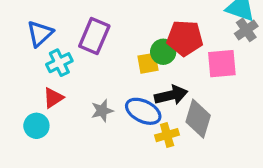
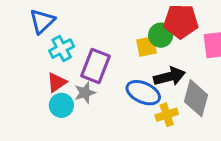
purple rectangle: (94, 36) -> (95, 66), moved
gray star: (102, 111) -> (85, 93), moved
cyan circle: (36, 126) -> (61, 105), moved

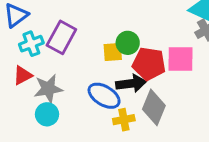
red pentagon: (181, 21) -> (149, 64), moved
purple rectangle: (95, 66) -> (61, 37), moved
gray star: (85, 93) -> (48, 89), size x1.4
cyan circle: (61, 105) -> (47, 114), moved

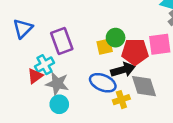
purple rectangle: (61, 37) -> (62, 41), turned -40
cyan cross: (31, 44) -> (44, 65), moved
gray star: (48, 89) -> (57, 84), turned 30
gray diamond: (154, 107) -> (144, 86), turned -32

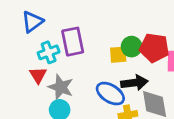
red pentagon: (135, 52) -> (154, 48), moved
cyan cross: (44, 65) -> (49, 52), moved
red triangle: (35, 76) -> (38, 75), turned -35

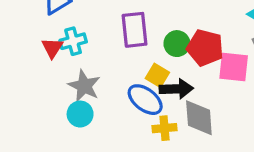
purple rectangle: (73, 42) -> (134, 30), moved
yellow square: (118, 55) -> (157, 75), moved, turned 30
red triangle: (38, 75) -> (52, 48), moved

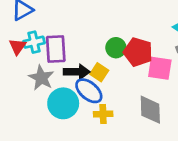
purple rectangle: (134, 30) -> (56, 49), moved
black arrow: (176, 89) -> (77, 72), moved
cyan circle: (80, 114) -> (63, 103), moved, size x1.5
gray diamond: (199, 118) -> (150, 110), moved

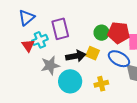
purple rectangle: (56, 49) -> (60, 29), moved
gray star: (41, 78) -> (50, 65), turned -30
blue ellipse: (89, 91) -> (119, 59), moved

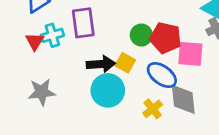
gray star: (50, 65) -> (42, 92), moved
cyan circle: (70, 81) -> (108, 90), moved
yellow cross: (101, 84) -> (153, 109), moved, turned -32

